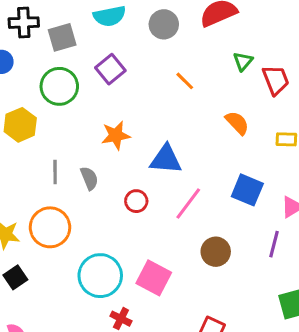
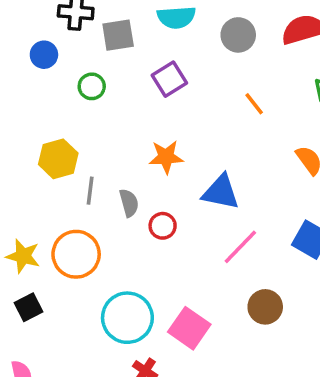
green circle: (59, 86) -> (92, 86), moved, size x0.6
yellow hexagon: (20, 125) -> (58, 159), moved
red circle: (136, 201) -> (163, 226), moved

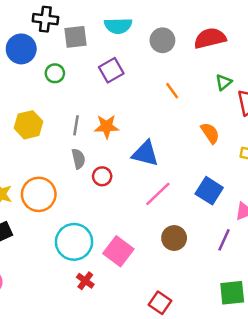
blue circle: (44, 55) -> (21, 49), size x1.5
gray line: (90, 191) -> (76, 125), moved

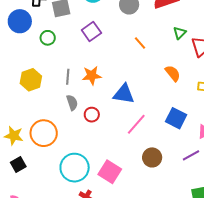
purple line: (224, 240) -> (191, 155), turned 42

